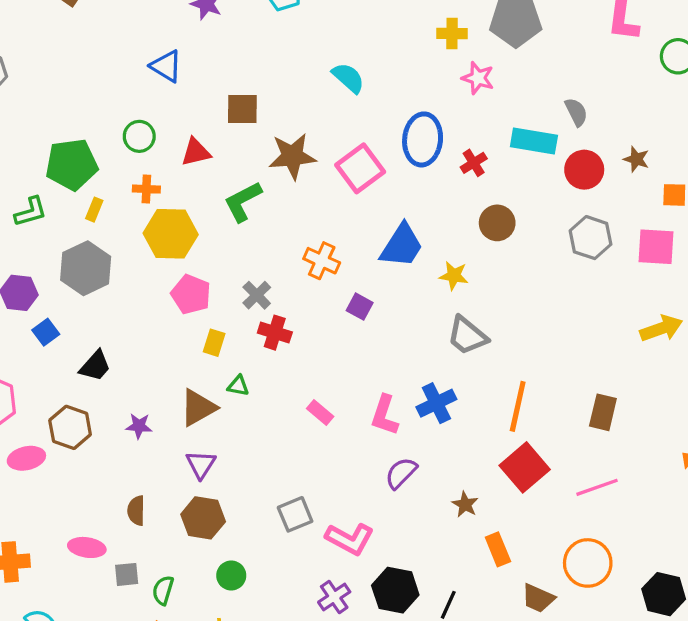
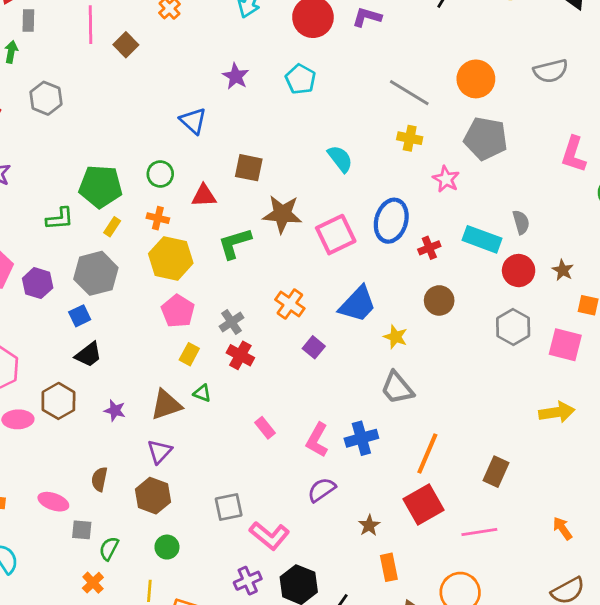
yellow cross: (452, 34) -> (410, 138), moved
blue square: (46, 332) -> (80, 316), moved

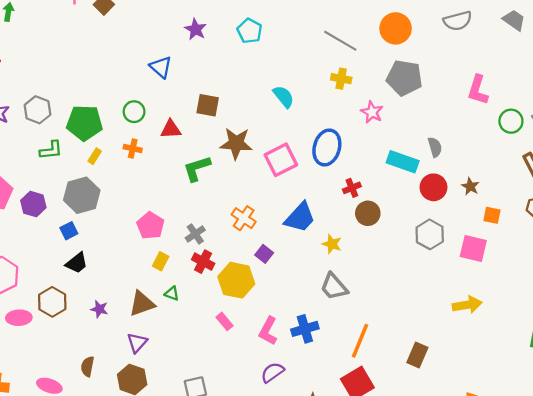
gray hexagon: (46, 98) -> (38, 110), moved
red cross: (429, 248) -> (352, 188), moved
yellow hexagon: (171, 258) -> (236, 280), moved

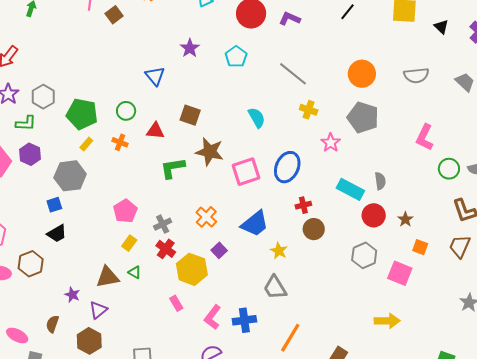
gray line: (340, 41) -> (293, 74), moved
green L-shape: (51, 150) -> (26, 123), moved
purple hexagon: (33, 204) -> (30, 154), moved
purple star: (99, 309) -> (72, 295), moved

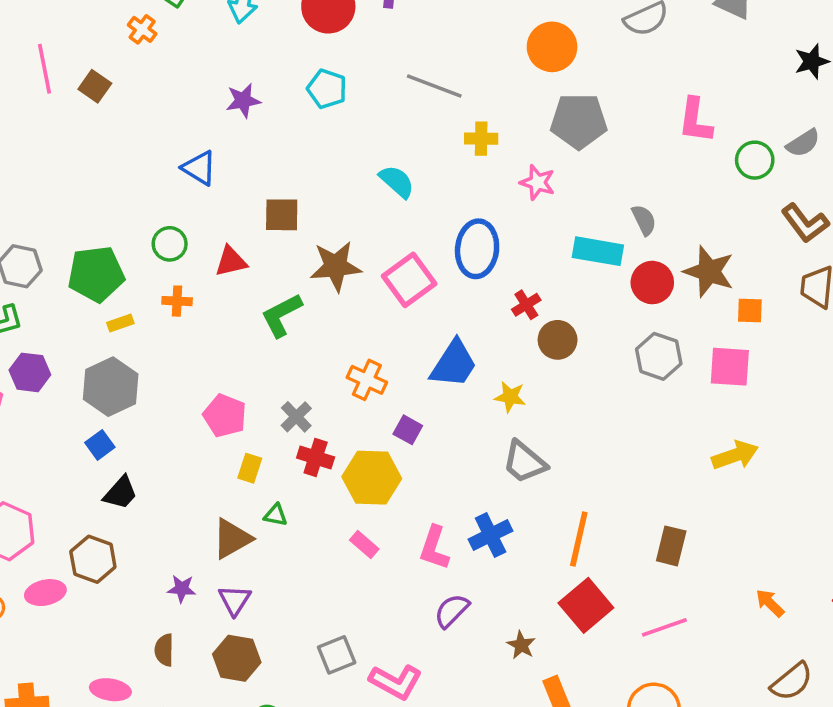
purple star: (190, 48) -> (243, 101), turned -30
yellow rectangle: (86, 144) -> (120, 323), turned 48
brown star: (405, 219) -> (709, 272), size x1.8

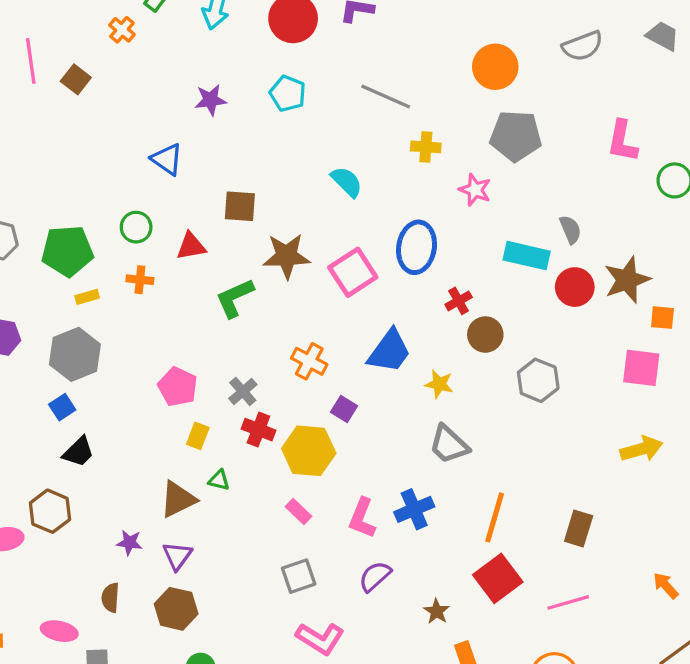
brown star: (709, 272) -> (627, 280), turned 30
gray hexagon: (659, 356) -> (538, 380), moved
gray square: (337, 655) -> (299, 576), moved

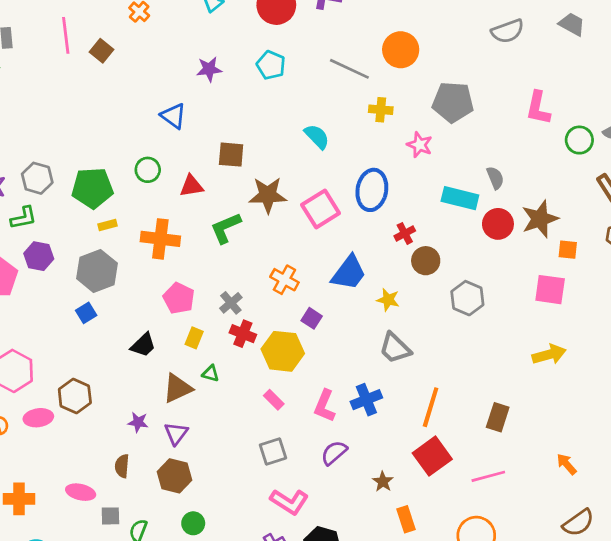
orange circle: (495, 67) -> (401, 50), moved
orange cross: (140, 280) -> (160, 239), moved, size x1.8
black trapezoid: (79, 452) -> (143, 345), moved

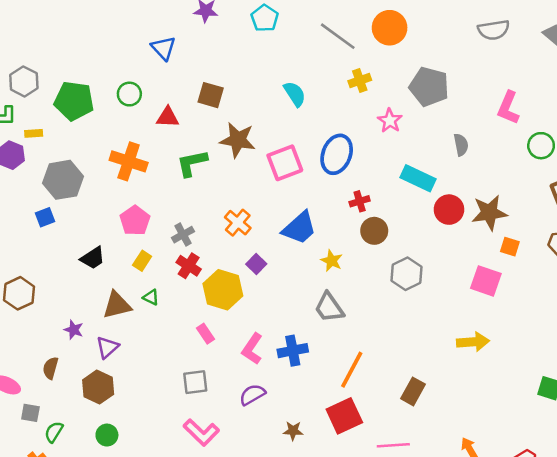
yellow cross: (381, 110) -> (360, 80), turned -35
gray semicircle: (495, 178) -> (461, 145), moved
yellow rectangle: (108, 225) -> (34, 133), moved
brown star: (383, 482) -> (293, 431), turned 30

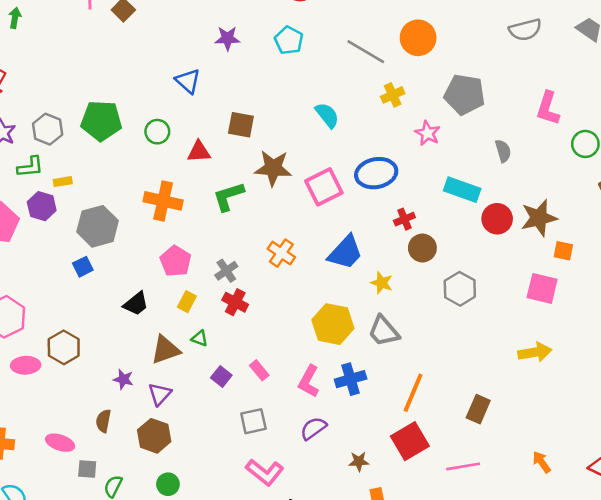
green pentagon: (74, 101) -> (101, 121), moved
blue ellipse: (337, 154) -> (376, 173), turned 63
purple square: (256, 264) -> (221, 376), moved
yellow hexagon: (223, 290) -> (333, 324), moved

